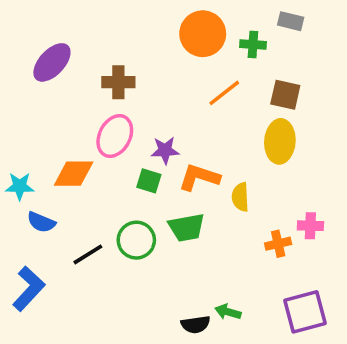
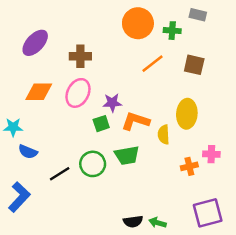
yellow ellipse: (280, 141) -> (187, 114), moved
orange diamond: (74, 174) -> (39, 92), moved
green square: (149, 181) -> (101, 124), turned -35
green arrow: (228, 312) -> (157, 223), moved

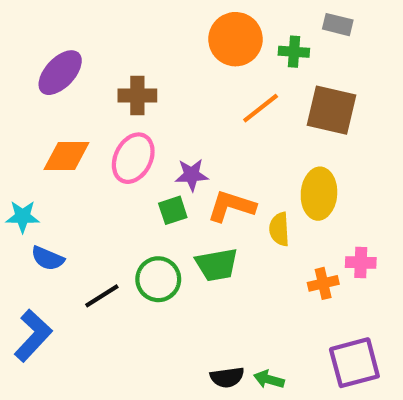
brown square: (194, 65) -> (332, 110), size x1.4

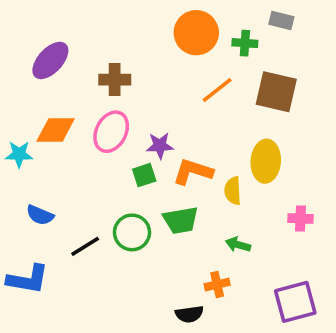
cyan star: (23, 217) -> (19, 154), moved
orange cross: (323, 283) -> (217, 285), moved
blue L-shape: (33, 336) -> (28, 279), turned 57
green arrow: (269, 379) -> (238, 245), moved

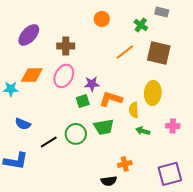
orange circle: (196, 33) -> (102, 19), moved, size x0.6
green cross: (245, 43) -> (141, 25), turned 32
green arrow: (238, 245) -> (143, 131), moved

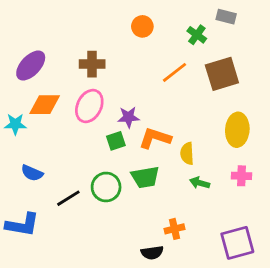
purple ellipse: (29, 35) -> (31, 66), moved
brown square: (159, 53) -> (222, 74), turned -30
yellow ellipse: (153, 93) -> (237, 130), moved

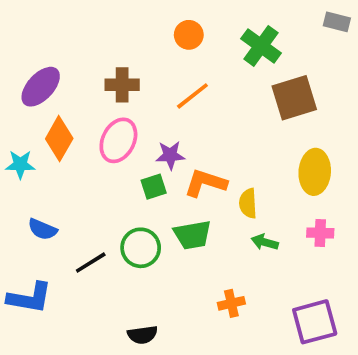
gray rectangle: (226, 17) -> (337, 22), moved
green cross: (197, 35) -> (261, 46), size x1.5
orange line: (174, 72) -> (192, 96), moved
orange diamond: (45, 105) -> (59, 139), turned -60
black semicircle: (152, 253) -> (142, 335), moved

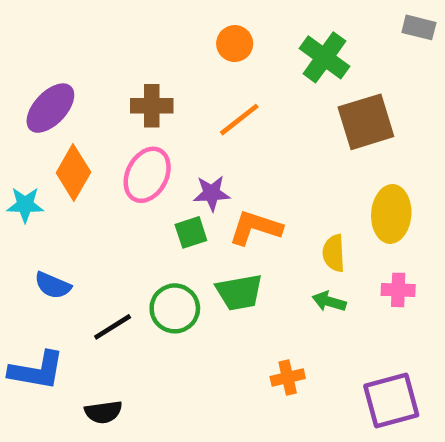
yellow semicircle: (248, 203) -> (334, 253), moved
black semicircle: (142, 335) -> (103, 412), moved

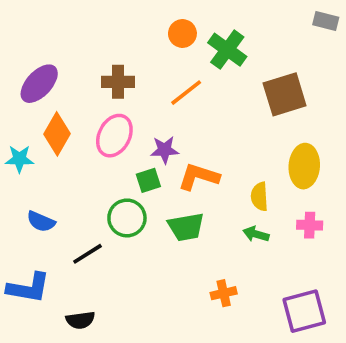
green cross: (324, 57) -> (227, 50), moved
green circle: (175, 308) -> (127, 218), moved

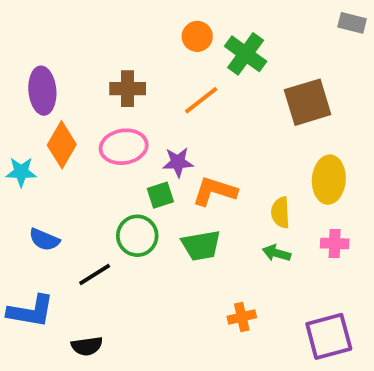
purple ellipse: (39, 84) -> (42, 91), turned -48
pink ellipse: (114, 136) -> (124, 147), turned 54

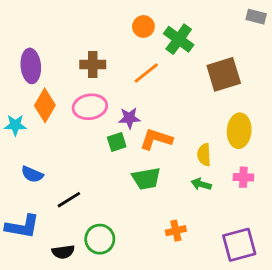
green circle: (137, 236) -> (100, 239), moved

